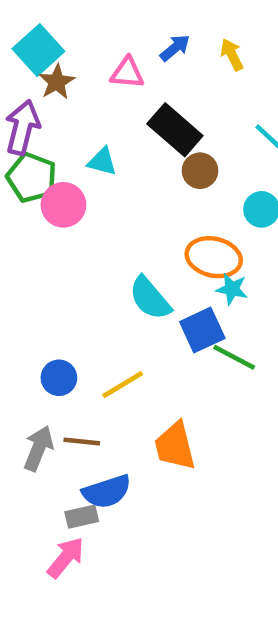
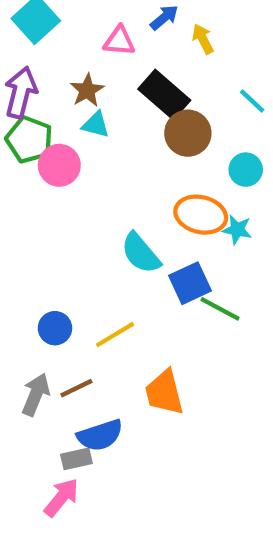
yellow arrow: (232, 55) -> (203, 39), moved
brown star: (57, 82) -> (87, 90), moved
brown circle: (200, 171) -> (188, 133), size x1.4
cyan star: (232, 289) -> (237, 230), moved
brown line: (82, 441) -> (76, 388), turned -32

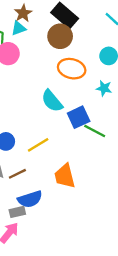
cyan triangle: (96, 125) -> (18, 28), moved, turned -35
brown circle: (188, 133) -> (60, 36), moved
orange ellipse: (201, 215) -> (72, 69), moved

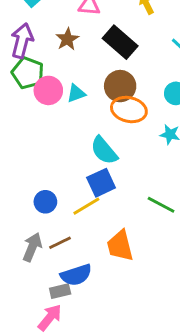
cyan triangle: (18, 28) -> (76, 93), moved
brown circle: (60, 36) -> (120, 86), moved
blue square: (79, 117) -> (101, 183), moved
green line: (95, 131) -> (161, 205), moved

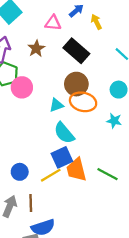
cyan triangle: (76, 93) -> (56, 105), moved
brown line: (60, 243) -> (31, 203), turned -66
orange trapezoid: (120, 246) -> (76, 170), moved

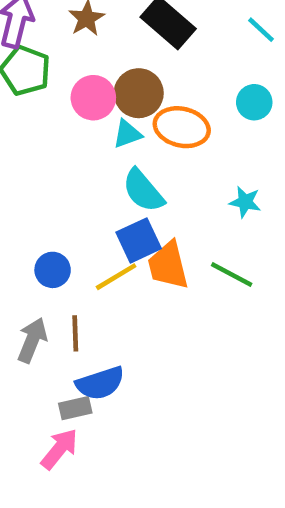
brown circle: (76, 84) -> (139, 93), moved
pink circle: (22, 87) -> (93, 98), moved
cyan star: (114, 121) -> (245, 202), moved

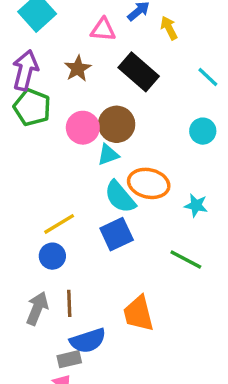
orange ellipse: (182, 127) -> (149, 183), moved
orange trapezoid: (168, 265) -> (139, 314), moved
yellow line: (116, 277) -> (59, 224), moved

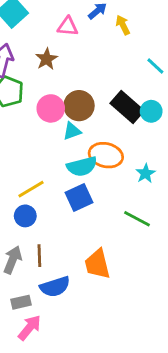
black rectangle: (139, 72) -> (127, 107), moved
cyan semicircle: (120, 197) -> (82, 166), turned -64
cyan star: (196, 205) -> (145, 174), turned 30
gray rectangle: (69, 359) -> (21, 302), moved

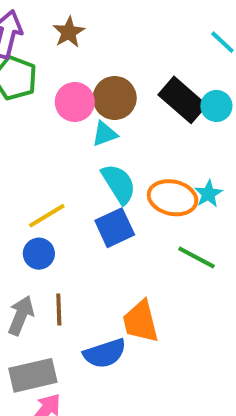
orange ellipse: (106, 155) -> (173, 198), moved
cyan semicircle: (82, 166) -> (119, 184), turned -108
blue semicircle: (55, 287) -> (105, 353), moved
gray rectangle: (21, 302) -> (33, 375), size x1.6

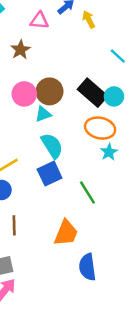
orange ellipse: (173, 198) -> (100, 128), moved
green line: (196, 258) -> (87, 193), moved, turned 30
orange trapezoid: (141, 321) -> (66, 233), turned -144
blue semicircle: (105, 353) -> (87, 267), moved, turned 100

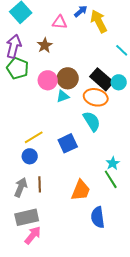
yellow arrow: (89, 19) -> (99, 21), size x1.6
orange ellipse: (100, 128) -> (96, 97), moved
cyan semicircle: (52, 146) -> (92, 121), moved
cyan star: (109, 152) -> (113, 163), moved
green line: (87, 193) -> (111, 179), moved

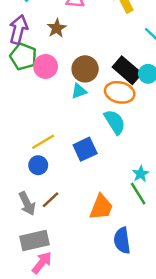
pink circle: (48, 80) -> (46, 66), moved
brown line: (40, 184) -> (51, 200), turned 49
gray arrow: (21, 187) -> (27, 203), turned 132

